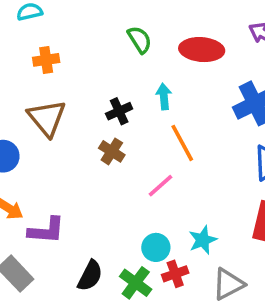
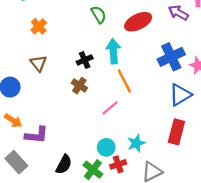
red ellipse: (202, 50) -> (138, 22), turned -32
orange cross: (46, 60) -> (39, 26), turned -35
cyan arrow: (164, 97) -> (113, 51), size x1.5
brown triangle: (47, 118) -> (38, 63), size x0.7

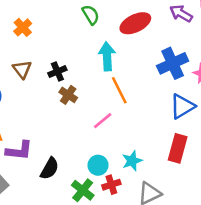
black cross: (85, 60) -> (57, 71), moved
black semicircle: (64, 164) -> (50, 169), moved

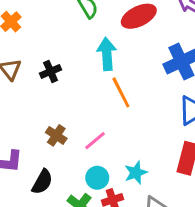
brown cross: (68, 95) -> (56, 135), moved
pink line: (103, 121) -> (95, 141), moved

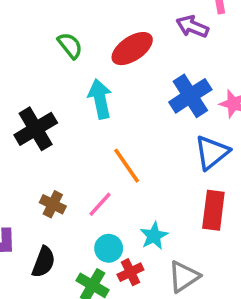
black cross: (51, 71) -> (36, 129), size x1.6
orange line: (121, 92) -> (127, 166), moved

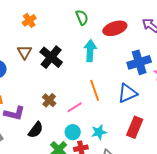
black cross: (36, 129) -> (51, 57), turned -35
blue triangle: (212, 152) -> (128, 93), moved

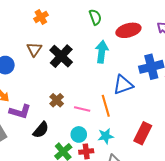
orange line: (95, 90) -> (106, 106), moved
blue triangle: (128, 93) -> (123, 85), moved
pink line: (75, 107) -> (82, 109), turned 42

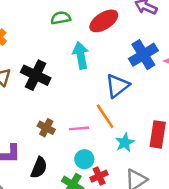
green semicircle: (95, 17) -> (61, 18), turned -63
cyan star: (106, 136) -> (125, 143), moved

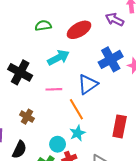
cyan arrow: (81, 55) -> (58, 58), turned 70
pink line: (79, 128) -> (54, 89), moved
cyan star: (125, 143) -> (77, 133), moved

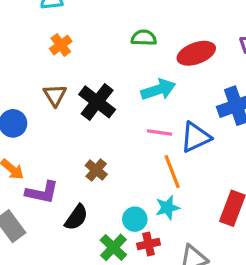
pink line: (54, 89) -> (160, 133), moved

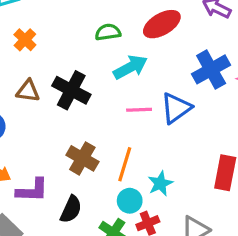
green semicircle: (144, 38) -> (108, 32), moved
brown triangle: (55, 95) -> (28, 91), turned -40
brown cross: (96, 170) -> (82, 158), size x1.4
orange line: (172, 172) -> (125, 164), moved, turned 48

